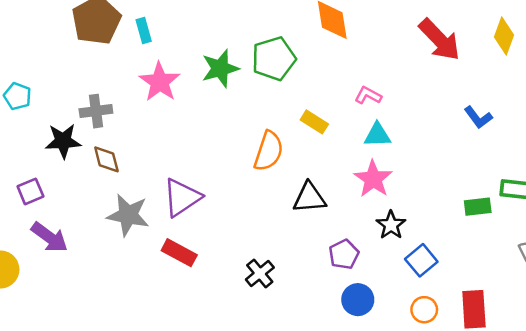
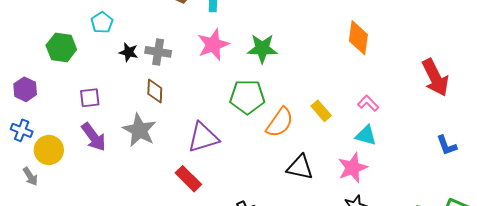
green pentagon: (274, 59) -> (247, 97), moved
black star: (63, 141) -> (129, 52), moved, size x0.7
gray star: (128, 215) -> (139, 130), moved

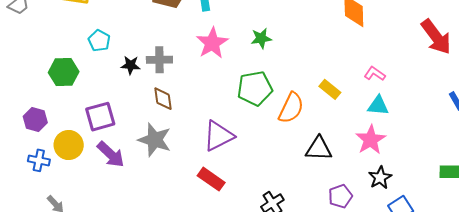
green star: (262, 48) -> (261, 38), size x0.7
purple square: (90, 98) -> (100, 117), size x1.4
yellow circle: (49, 150) -> (69, 145), moved

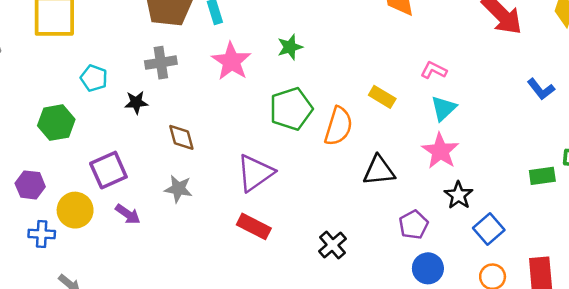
gray cross: (159, 60) -> (161, 63), moved
cyan triangle: (378, 106) -> (444, 108), turned -40
gray star: (155, 140) -> (178, 189), size x0.7
purple arrow: (111, 154) -> (128, 214), size x0.7

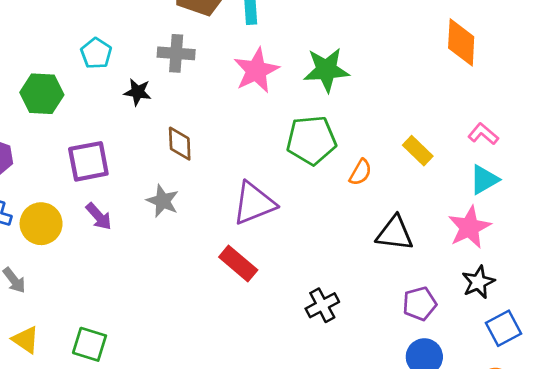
green star: (290, 47) -> (326, 70), size x1.5
orange semicircle: (338, 126) -> (360, 172), size x0.6
yellow circle: (75, 210) -> (41, 224), moved

